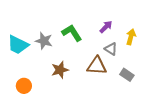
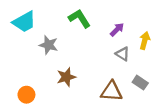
green L-shape: (72, 33) -> (79, 18), moved
cyan trapezoid: (18, 45) -> (24, 22), moved, turned -55
brown triangle: (97, 66) -> (112, 91), moved

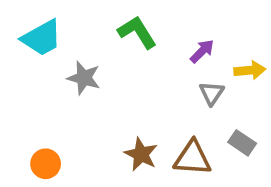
yellow arrow: (145, 41) -> (250, 70), turned 70
gray triangle: (123, 54) -> (212, 93), turned 32
brown star: (66, 77) -> (141, 154), moved, turned -30

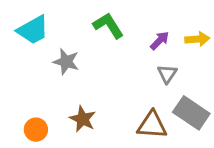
yellow arrow: (250, 70) -> (197, 39), moved
gray rectangle: (242, 143) -> (191, 113), size x1.6
brown star: (141, 154) -> (83, 119), moved

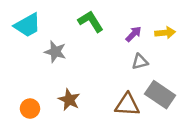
gray triangle: (167, 74) -> (140, 62), turned 42

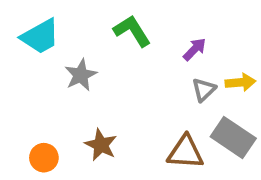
yellow arrow: (165, 33) -> (241, 82), moved
gray star: (55, 52) -> (81, 75), turned 30
gray triangle: (140, 62) -> (204, 90), turned -30

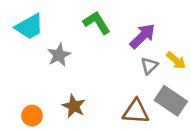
purple arrow: (195, 49) -> (142, 36), size x1.5
yellow arrow: (241, 82) -> (176, 60), turned 45

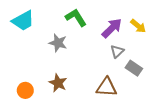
gray star: (59, 55) -> (58, 43), moved, turned -30
yellow arrow: (176, 60) -> (138, 26), moved
gray rectangle: (171, 101) -> (134, 68), moved, size x0.7

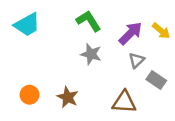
gray star: (58, 43) -> (91, 54), moved
orange circle: (25, 90) -> (30, 95), moved

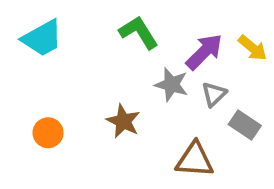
gray star: (91, 54) -> (171, 85), moved
orange circle: (30, 95) -> (48, 133), moved
brown star: (68, 97) -> (123, 121), moved

